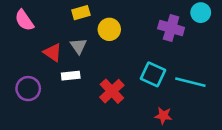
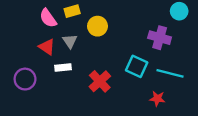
pink semicircle: (24, 20) -> (48, 18), moved
purple cross: (171, 28) -> (160, 38), moved
red star: (163, 116) -> (157, 99), moved

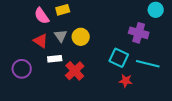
yellow circle: (97, 26) -> (81, 37), moved
red cross: (100, 81) -> (75, 71), moved
red star: (157, 99) -> (126, 81), moved

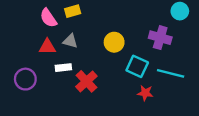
gray triangle: (61, 36) -> (70, 41), turned -40
yellow circle: (81, 37) -> (114, 42), moved
red triangle: (41, 41) -> (47, 47), turned -35

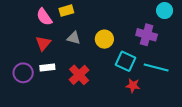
gray triangle: (70, 41) -> (74, 38), moved
red triangle: (47, 47) -> (43, 43), turned -49
white rectangle: (63, 68) -> (47, 68), moved

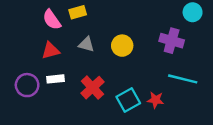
red triangle: (43, 43) -> (51, 51), turned 35
cyan square: (125, 61) -> (128, 100), moved, turned 36

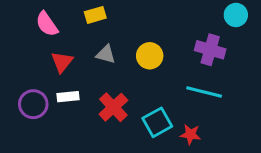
pink semicircle: (52, 20) -> (47, 24), moved
red triangle: (51, 51) -> (62, 62), turned -36
cyan line: (183, 79) -> (204, 92), moved
red star: (156, 100) -> (190, 134), moved

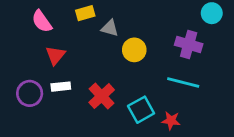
gray triangle: (106, 54) -> (110, 28), moved

